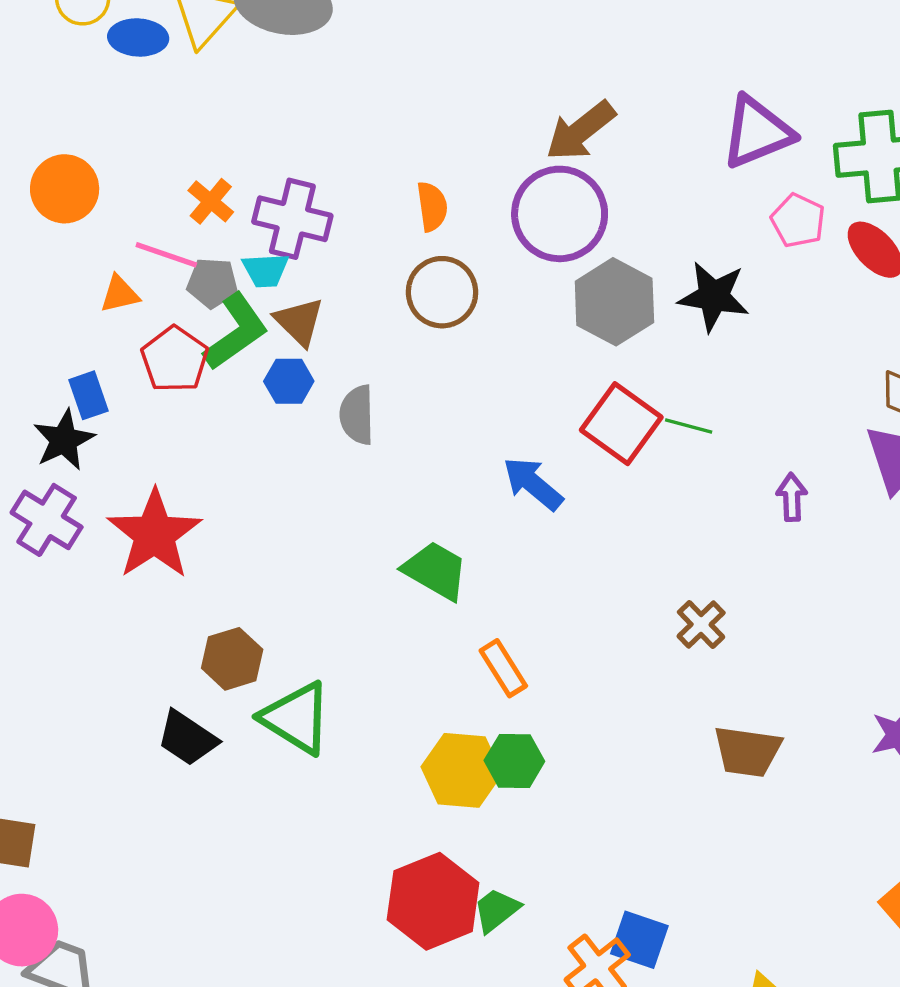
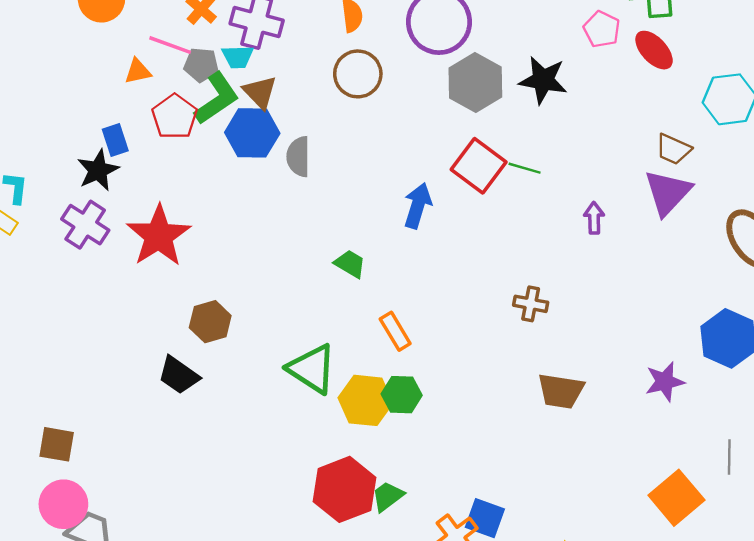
blue hexagon: (289, 381) -> (252, 133), size x1.6
blue arrow: (533, 484) -> (418, 206), turned 66
green trapezoid: (435, 571) -> (350, 264), size x0.7
brown cross: (701, 625) -> (531, 304), turned -36
green triangle: (296, 718) -> (312, 369), moved

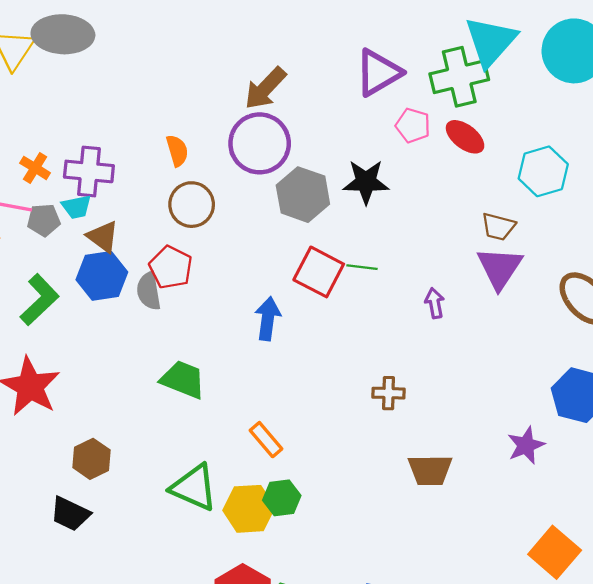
green L-shape: (217, 98) -> (40, 300), moved
red pentagon: (175, 117) -> (171, 267), moved
green trapezoid: (350, 264) -> (183, 380), moved, size x1.5

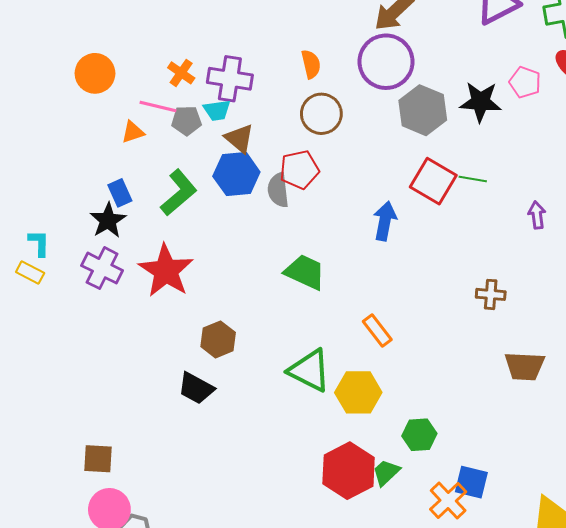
pink pentagon: (413, 125) -> (525, 82), moved
red pentagon: (171, 267) -> (299, 170), turned 30
green hexagon: (282, 498) -> (419, 435), moved

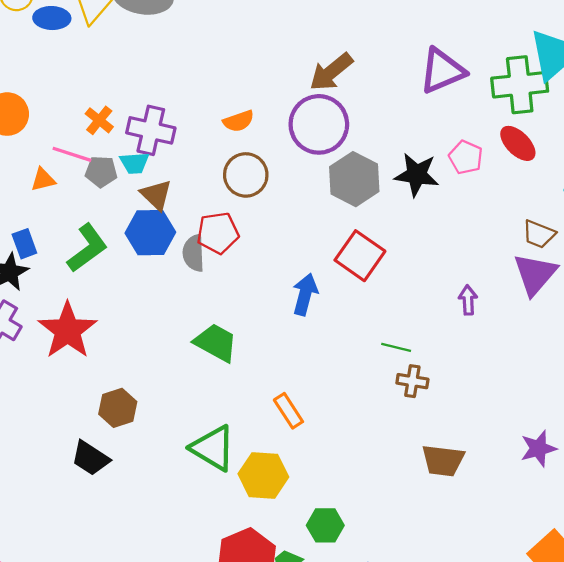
orange semicircle: (311, 64) -> (239, 121), turned 80
green line: (473, 179) -> (396, 347), moved

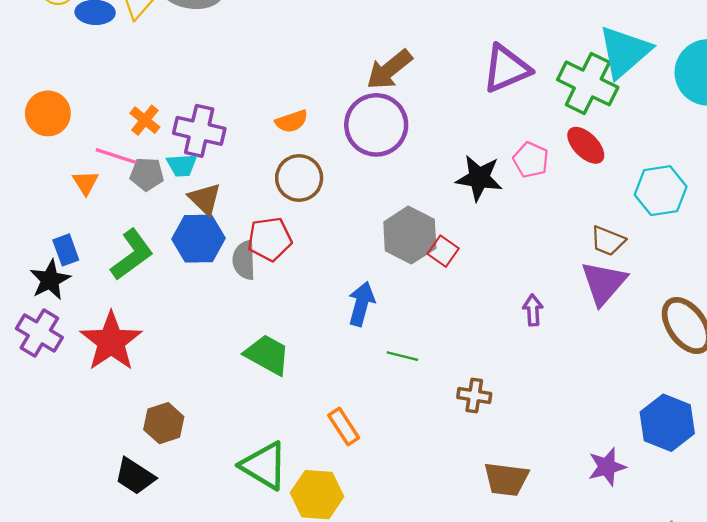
green cross: (520, 85) -> (588, 83), turned 32
gray hexagon: (354, 179) -> (410, 235), moved
orange triangle: (43, 180) -> (85, 183), turned -48
red square: (360, 256) -> (443, 251), moved, size x0.6
green line: (396, 347) -> (402, 356), moved

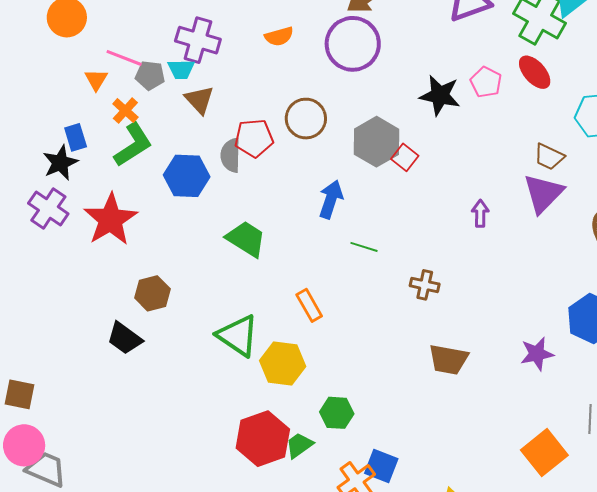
orange cross: (145, 120) -> (125, 111), moved
brown circle: (299, 178) -> (306, 119), moved
blue hexagon: (199, 239) -> (187, 176), moved

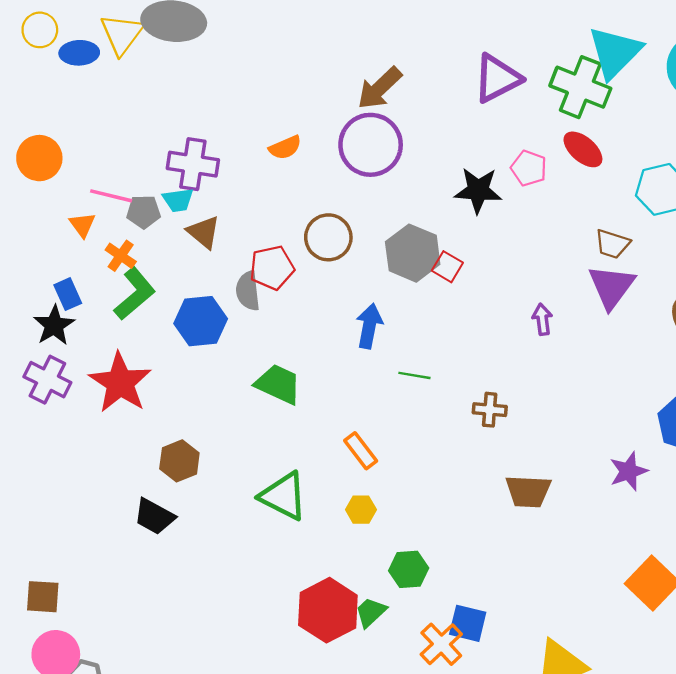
yellow hexagon: (283, 364) -> (361, 510), moved, size x0.6

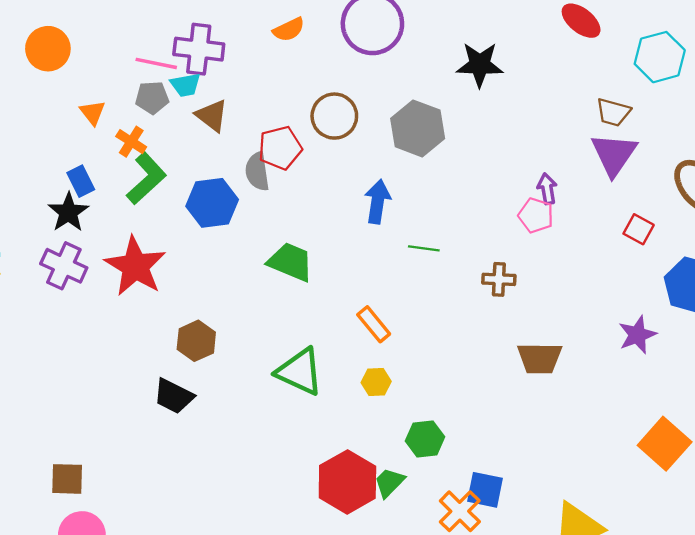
pink pentagon: (529, 168) -> (536, 215), moved
pink line: (111, 196) -> (156, 63), moved
red square: (447, 267) -> (639, 229), moved

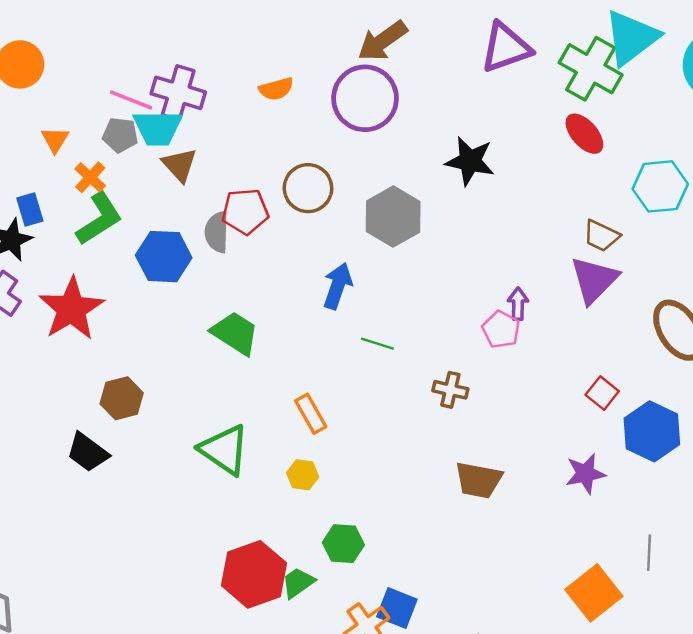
cyan trapezoid: (186, 85) -> (158, 128), size x1.5
red square: (639, 229) -> (602, 393), moved

